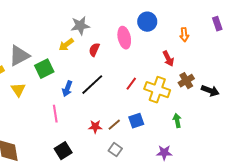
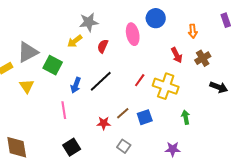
green square: (44, 69) -> (53, 65), turned -36
brown cross: (186, 81) -> (203, 58), moved
brown line: (114, 125) -> (123, 113), moved

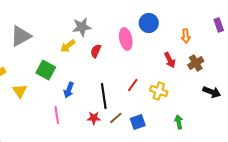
gray triangle: (28, 52) -> (21, 36), moved
black line: (101, 81) -> (104, 96), moved, turned -55
yellow cross: (166, 86) -> (159, 91), size x0.7
red star: (104, 123) -> (94, 118), moved

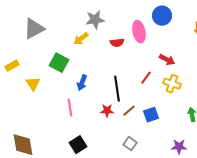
red semicircle: (96, 51) -> (117, 43), moved, turned -120
red arrow: (170, 60) -> (167, 60), moved, turned -35

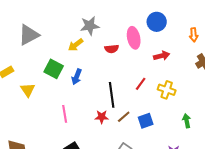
red arrow: (167, 60) -> (162, 56), moved, turned -42
blue arrow: (82, 83) -> (77, 77), moved

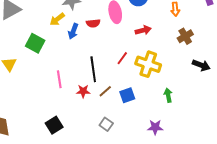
blue arrow: (77, 77) -> (73, 31), moved
yellow cross: (167, 90) -> (148, 64), size x1.4
pink line: (65, 114) -> (59, 79), moved

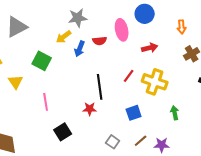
pink line: (59, 79) -> (46, 102), moved
brown line: (105, 91) -> (141, 141), moved
black square: (54, 125) -> (63, 132), moved

